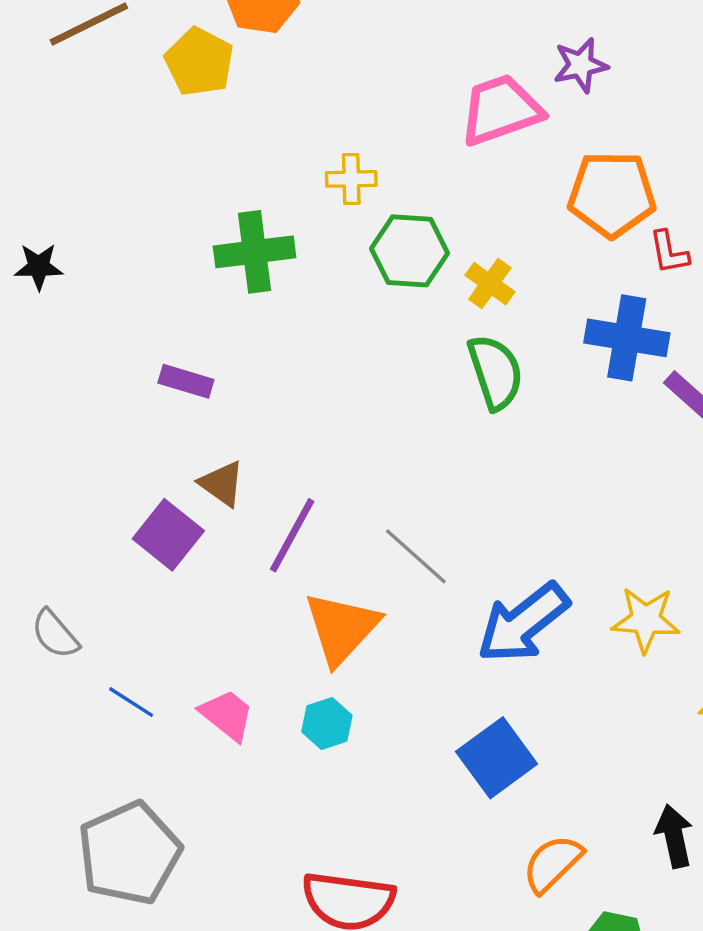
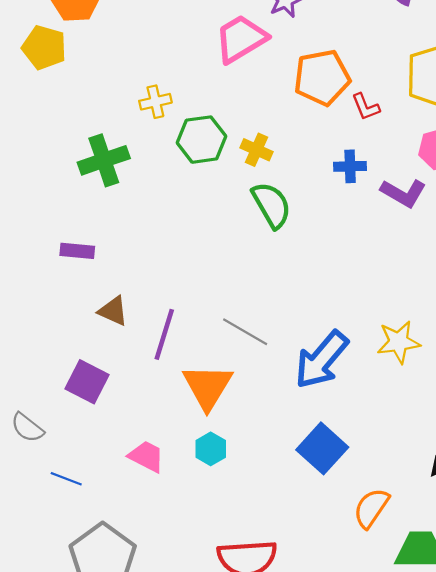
blue cross: (627, 338) -> (350, 166), size x0.6
purple square: (168, 535) -> (87, 382), moved
blue line: (131, 702) -> (66, 479), moved

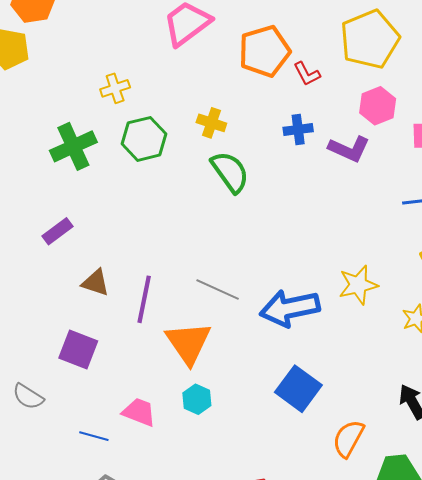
green hexagon: (202, 140) -> (144, 139), moved
purple rectangle: (77, 251) -> (57, 231), turned -36
blue arrow: (321, 360) -> (290, 308), turned 44
blue line: (66, 479) -> (94, 436), moved

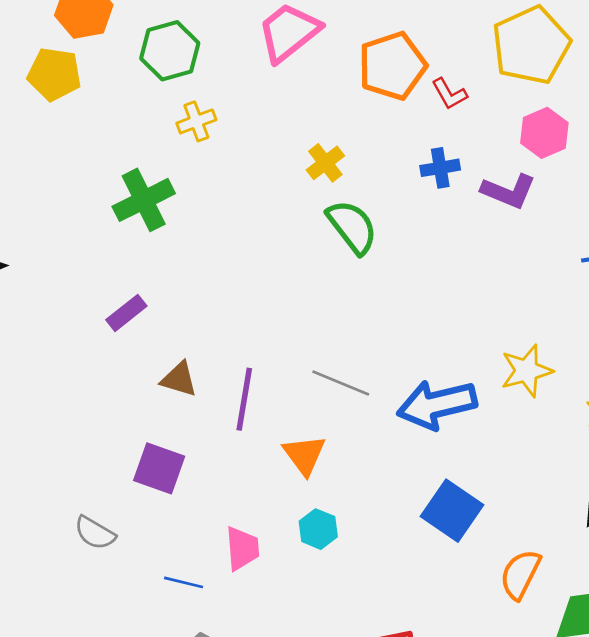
yellow cross: (211, 123) -> (325, 163), turned 36
green hexagon: (144, 139) -> (170, 51), moved
orange triangle: (188, 343) -> (304, 455), size x0.7
pink trapezoid: (139, 412) -> (242, 548), turned 66

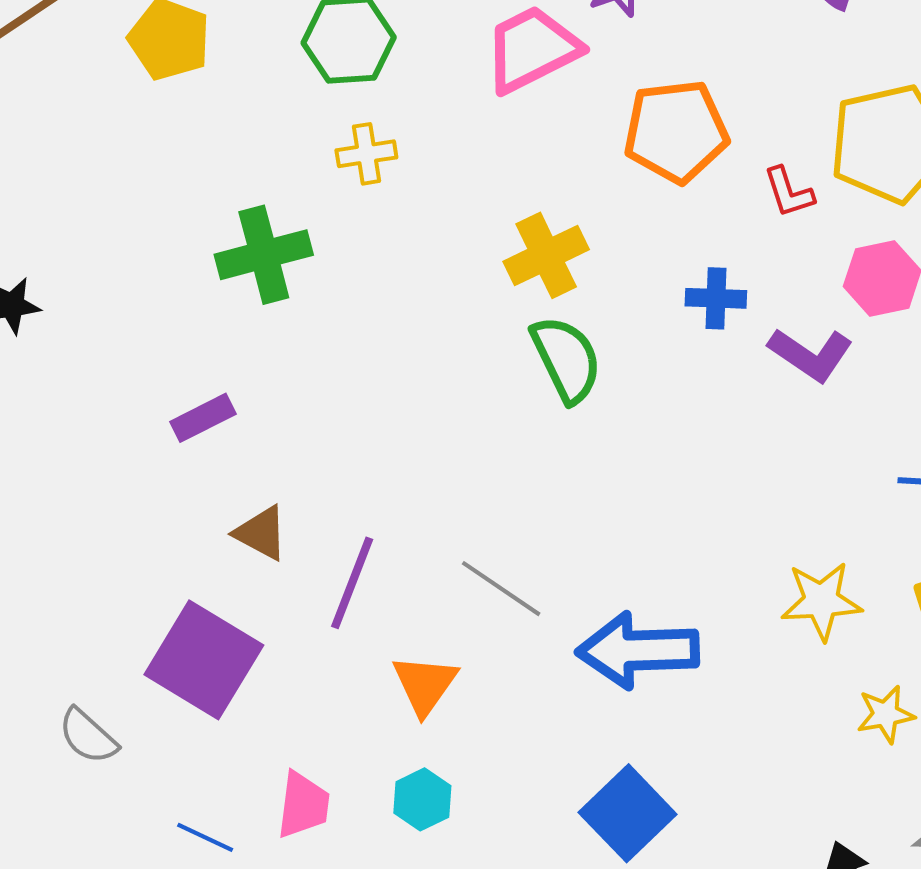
red L-shape: (449, 94) -> (789, 192), moved
yellow cross: (325, 163) -> (546, 255), size x1.4
yellow star: (527, 371) -> (821, 601), moved
purple square: (159, 468) -> (204, 660), size x1.4

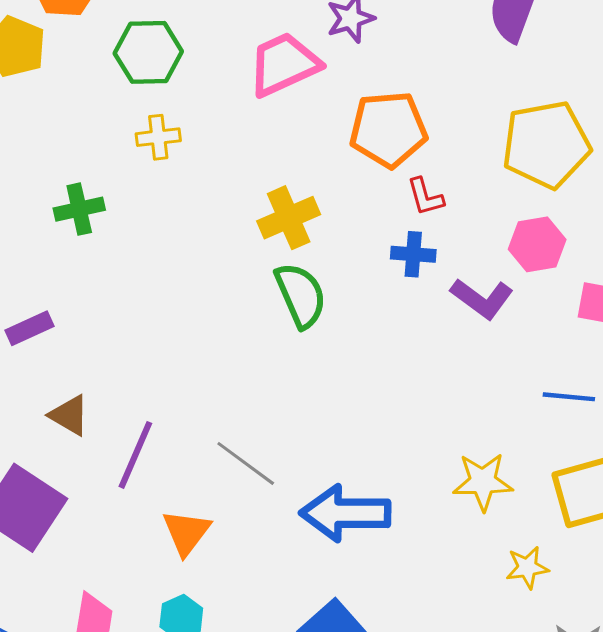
red L-shape: (789, 192) -> (425, 197), moved
green cross: (264, 255) -> (79, 209), size x0.7

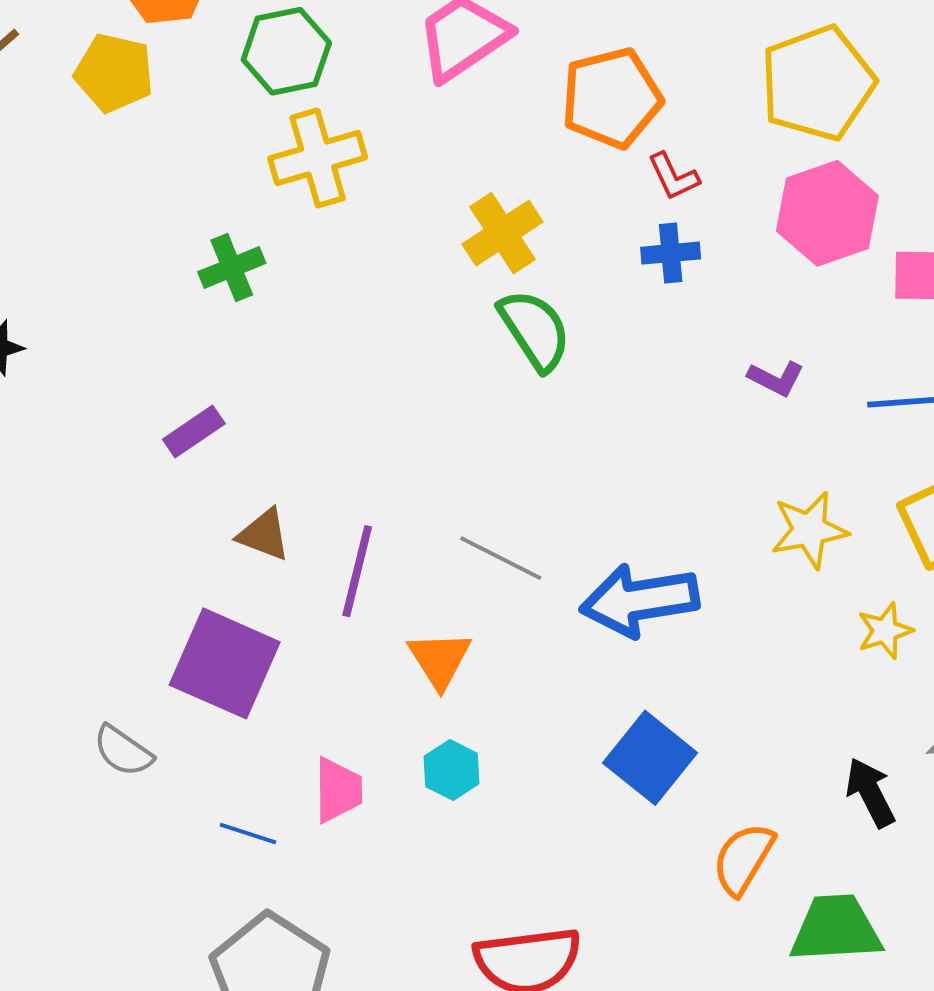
yellow cross: (158, 137) -> (318, 158), size x1.6
pink hexagon: (537, 244) -> (827, 213), size x1.4
purple L-shape: (482, 299) -> (776, 378), moved, size x0.7

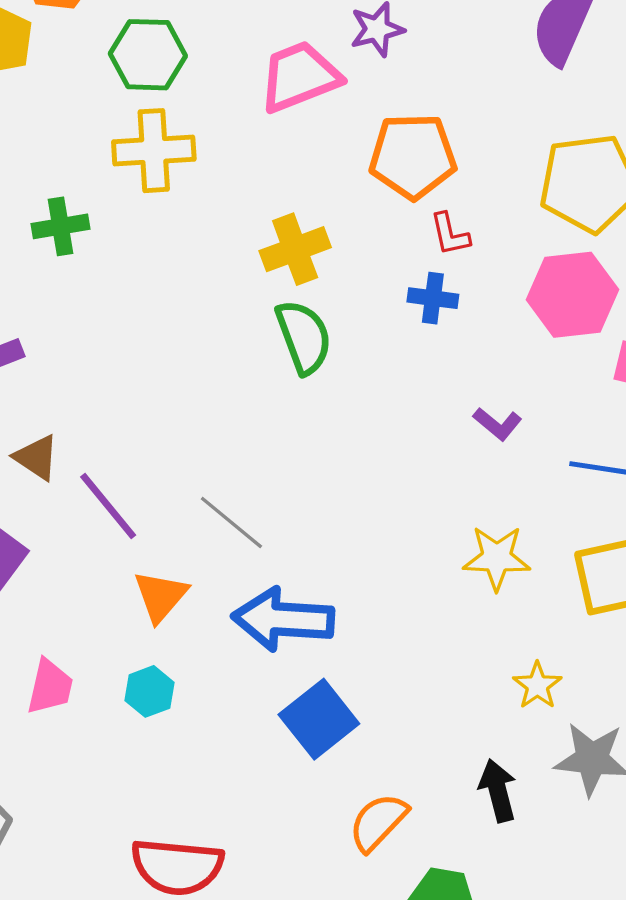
purple line: (357, 571) -> (108, 506), turned -66
blue arrow: (640, 600) -> (283, 619), moved
yellow star: (885, 631) -> (537, 685), moved, turned -30

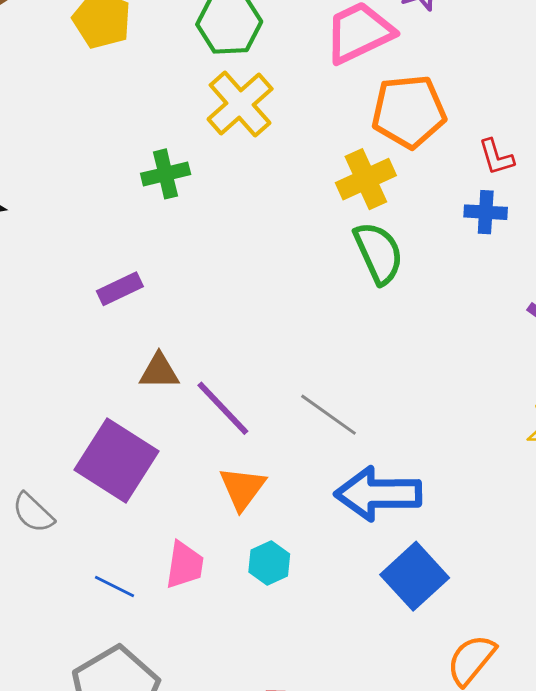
yellow cross: (154, 151) -> (240, 104), turned -34
orange pentagon: (413, 156) -> (409, 111), moved
brown triangle: (36, 457) -> (159, 371), turned -30
orange triangle: (161, 596) -> (242, 488), moved

